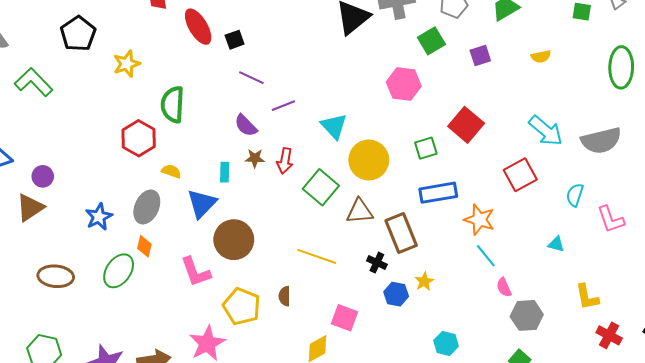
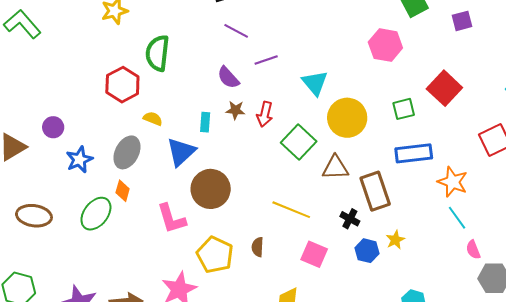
purple circle: (43, 176) -> (53, 127), moved
pink square: (345, 318) -> (314, 254), moved

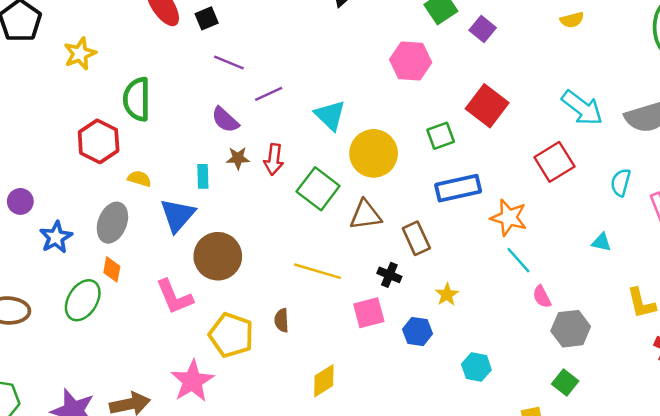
purple square: (462, 21) -> (483, 29), moved, turned -30
brown rectangle: (375, 191) -> (416, 238), size x0.7
blue hexagon: (367, 251) -> (418, 332), moved
pink square: (314, 254) -> (369, 313), moved, turned -32

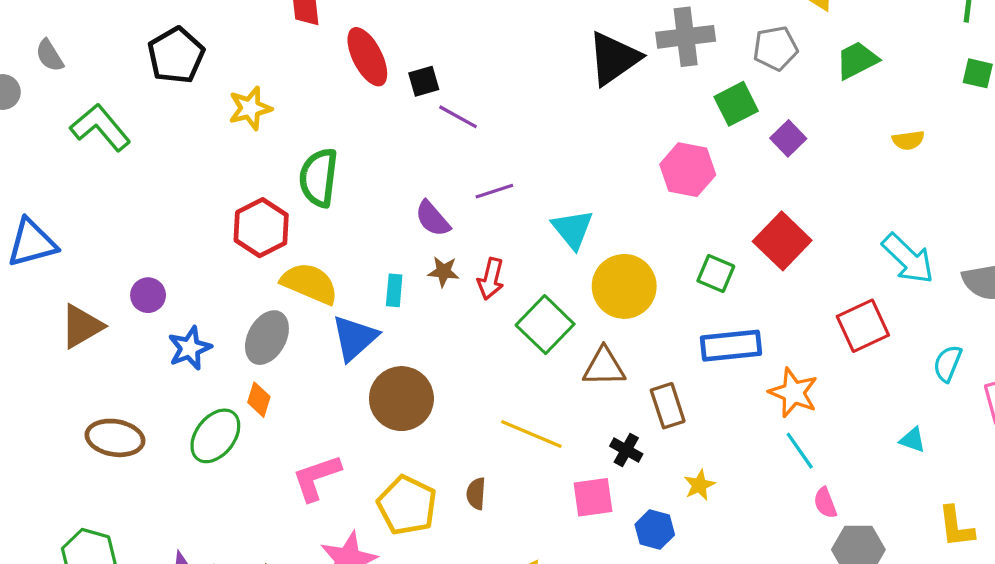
purple line: (229, 63) -> (458, 117), moved
green square: (441, 136) -> (716, 273), turned 36
yellow semicircle: (139, 179) -> (310, 283), size x1.8
pink L-shape: (174, 297) -> (316, 478), moved, turned 87

